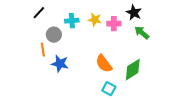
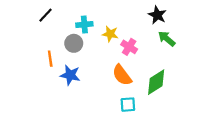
yellow star: (95, 20) -> (110, 34), moved
pink cross: (114, 24) -> (129, 47), moved, turned 32
gray circle: (54, 35) -> (74, 43), moved
cyan square: (109, 89) -> (128, 105), turned -32

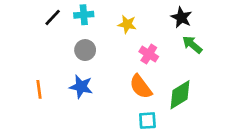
cyan cross: (84, 24) -> (84, 15), moved
yellow star: (110, 34) -> (127, 24), moved
orange line: (50, 59) -> (39, 89), moved

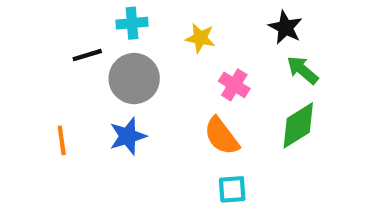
black line: (53, 17) -> (87, 55), moved, turned 30
gray circle: (85, 50) -> (134, 79), size x1.5
blue star: (81, 87) -> (128, 136), turned -30
green diamond: (180, 95) -> (298, 125), moved

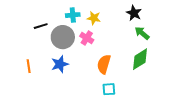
cyan cross: (132, 23) -> (73, 15), moved
pink cross: (234, 85) -> (87, 38), moved
orange semicircle: (222, 136) -> (104, 64), turned 54

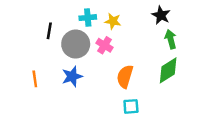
black line: (41, 26) -> (49, 31), turned -64
green arrow: (142, 33) -> (171, 39), turned 35

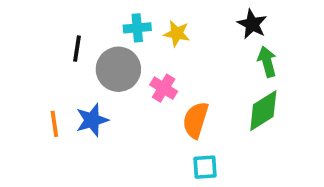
pink cross: (105, 45) -> (164, 88), moved
blue star: (72, 76) -> (92, 120), moved

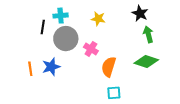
cyan cross: (137, 28) -> (61, 16), moved
green diamond: (263, 111) -> (146, 62), turned 50

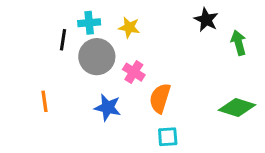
yellow star: (98, 19) -> (129, 27), moved
green arrow: (148, 34) -> (239, 43), moved
green diamond: (146, 62) -> (237, 107), moved
blue star: (51, 67) -> (108, 107), moved, turned 30

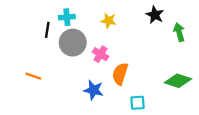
yellow star: (129, 27) -> (109, 21), moved
orange line: (44, 101) -> (33, 76), turned -63
blue star: (108, 107) -> (94, 90), moved
cyan square: (168, 137) -> (137, 103), moved

